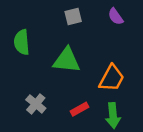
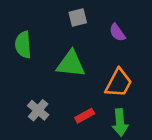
purple semicircle: (116, 16) -> (117, 32), moved

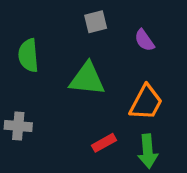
gray cross: (38, 110) -> (18, 126), moved, turned -35

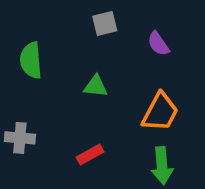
green triangle: (87, 79) -> (96, 86), size x0.6
red rectangle: (104, 143) -> (90, 154), moved

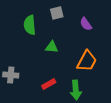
green semicircle: (31, 60) -> (30, 25), moved
green arrow: (162, 166) -> (76, 90), moved

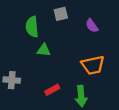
green triangle: (52, 47) -> (44, 50), moved
orange trapezoid: (87, 61) -> (93, 65), turned 50

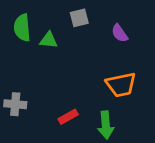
green semicircle: (32, 27) -> (22, 28), moved
green triangle: (44, 50) -> (49, 40), moved

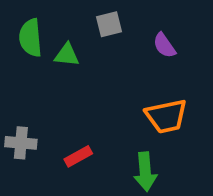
red rectangle: (68, 117) -> (78, 156), moved

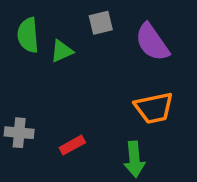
purple semicircle: (164, 45) -> (152, 42), size x1.6
green triangle: (67, 55) -> (62, 51), turned -30

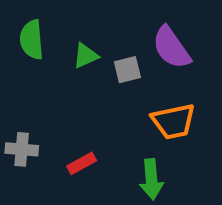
gray square: (101, 23) -> (127, 70), moved
green triangle: (62, 51) -> (86, 56), moved

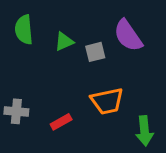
orange trapezoid: (173, 121) -> (107, 101), moved
green arrow: (151, 179) -> (144, 131), moved

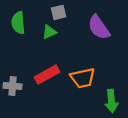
gray square: (95, 52) -> (59, 12), moved
red rectangle: (61, 122) -> (47, 75), moved, size x1.5

